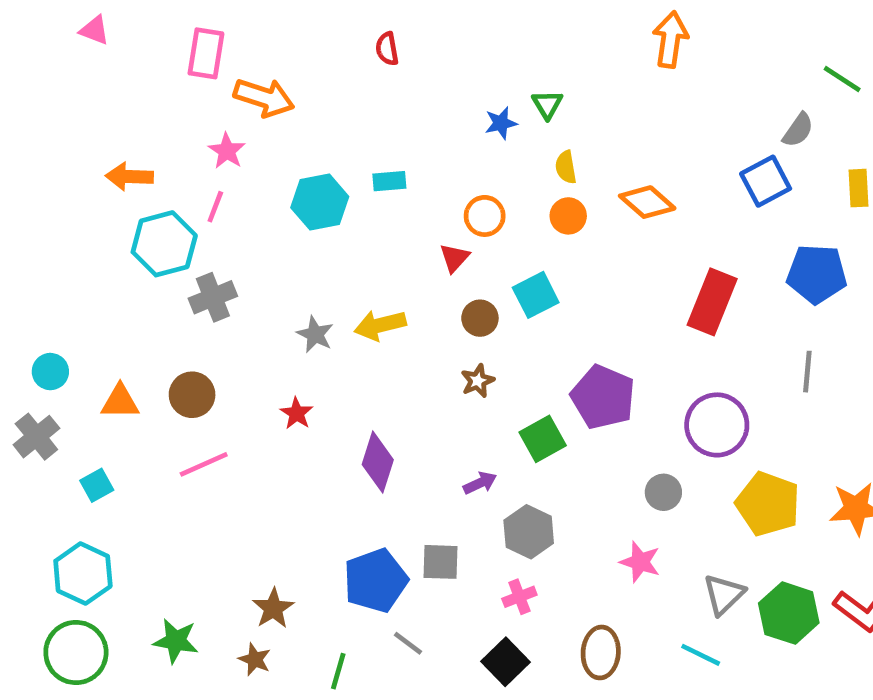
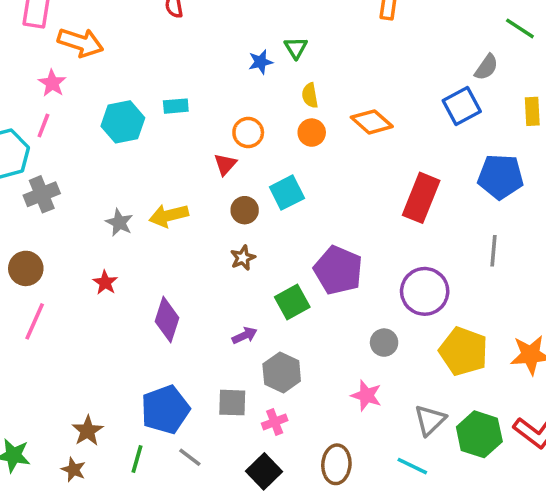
pink line: (204, 464) -> (35, 321), turned -42
gray square: (440, 562) -> (232, 403), moved
green line: (338, 671) -> (137, 459), moved

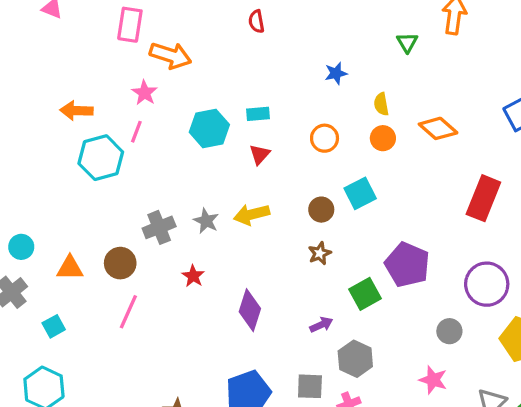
green triangle: (296, 48) -> (407, 43), moved
red triangle: (225, 164) -> (260, 154), moved
gray cross: (42, 194) -> (159, 227), moved

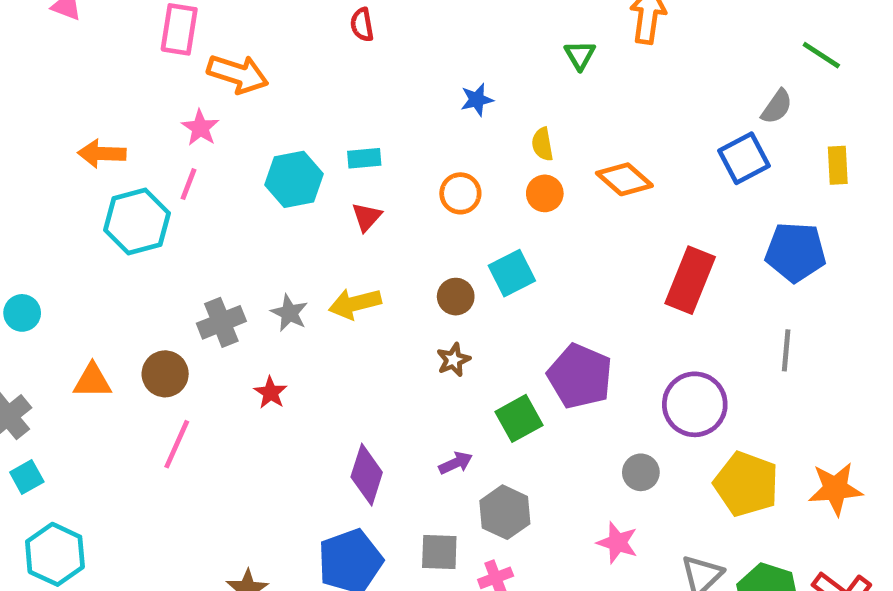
cyan circle: (21, 247) -> (22, 313), moved
purple diamond: (250, 310) -> (367, 475), moved
cyan square: (54, 326) -> (27, 477), moved

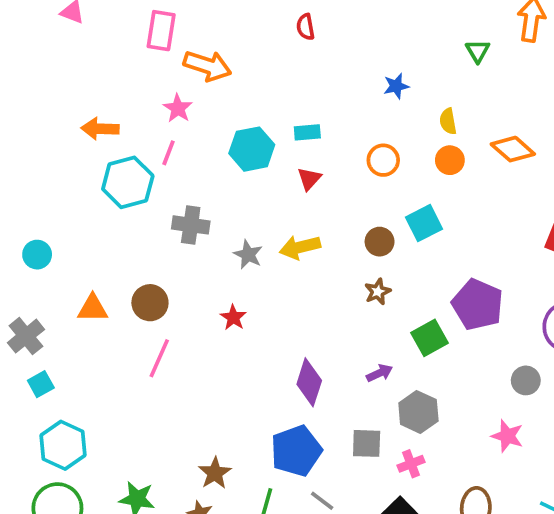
gray cross: (221, 322) -> (191, 225), moved, turned 30

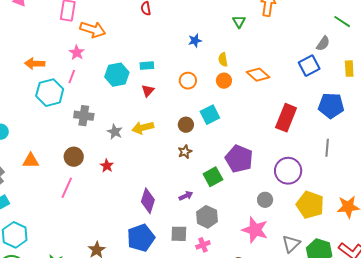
brown circle: (150, 303) -> (74, 157), moved
pink star: (507, 436) -> (255, 230), size x1.5

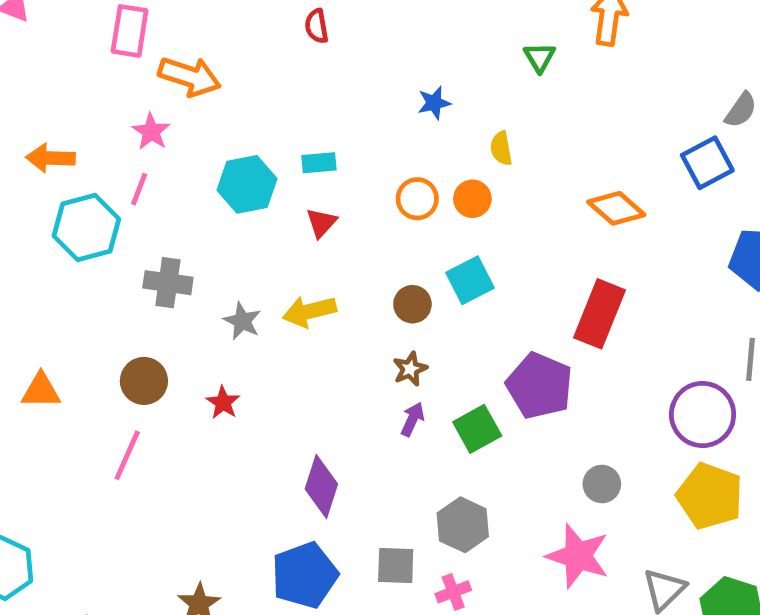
orange diamond: (258, 75) -> (616, 208), moved
orange circle: (224, 81) -> (472, 199), moved
red rectangle: (286, 118) -> (599, 314), moved
purple circle: (288, 171) -> (703, 414), moved
purple arrow: (186, 196) -> (412, 419), moved, turned -40

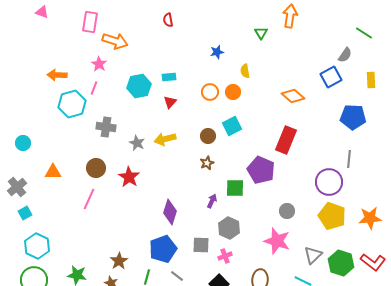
red star: (223, 403) -> (129, 177), size x1.5
purple arrow: (412, 419) -> (212, 201), moved
green square: (477, 429) -> (235, 188), turned 30

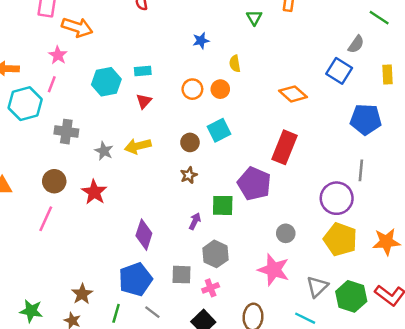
blue square: (331, 77) -> (339, 71), turned -30

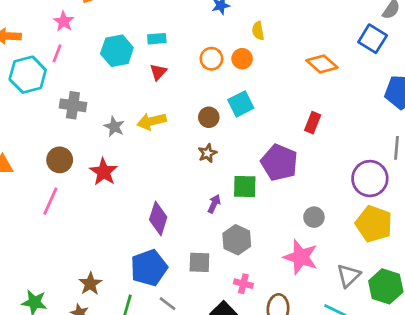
red rectangle: (285, 147) -> (313, 123), size x0.6
pink cross: (211, 288) -> (243, 284), moved, turned 35

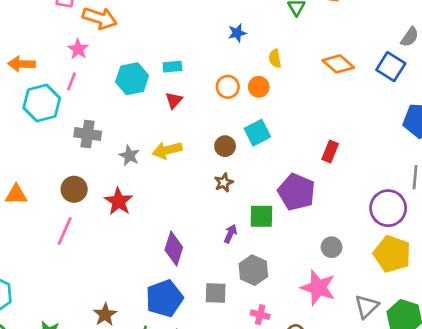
orange diamond: (322, 64) -> (338, 64), moved

